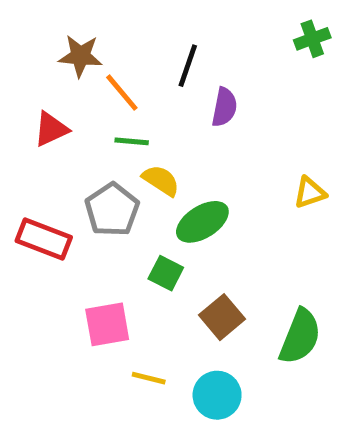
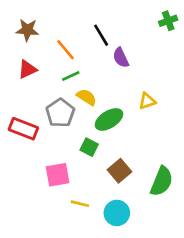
brown star: (80, 56) -> (27, 30), moved
black line: (188, 66) -> (101, 35), turned -50
purple semicircle: (224, 107) -> (121, 58), turned 144
green line: (132, 141) -> (71, 76), turned -30
yellow triangle: (310, 193) -> (147, 101), moved

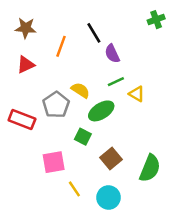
orange line: (66, 50) -> (61, 46), turned 60
green line: (71, 76) -> (116, 82), moved
yellow triangle: (147, 101) -> (137, 94), turned 49
yellow line: (80, 204) -> (74, 189), turned 42

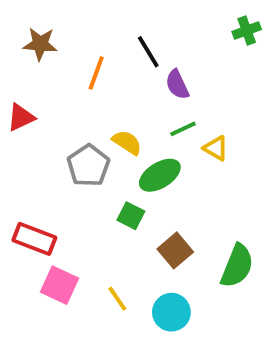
red triangle: (26, 65) -> (21, 117), moved
red rectangle: (22, 119) -> (34, 239), moved
pink square: (54, 162) -> (59, 285), moved, turned 35

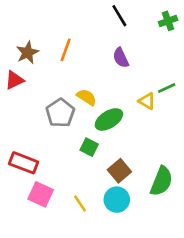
brown star: (40, 44) -> (27, 52), moved, turned -30
black line: (148, 52) -> (119, 16), moved
green line: (183, 129) -> (167, 88), moved
cyan circle: (171, 312) -> (117, 200), moved

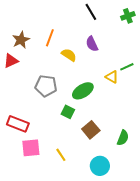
yellow semicircle: (87, 97) -> (69, 55), moved
gray pentagon: (60, 113) -> (46, 86), turned -30
green semicircle: (161, 181) -> (123, 138), size x0.7
pink square: (41, 194) -> (31, 148), turned -30
cyan circle: (117, 200) -> (100, 166), moved

